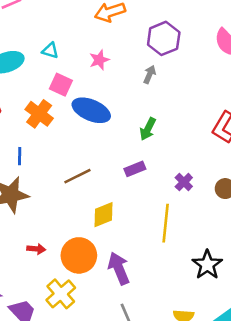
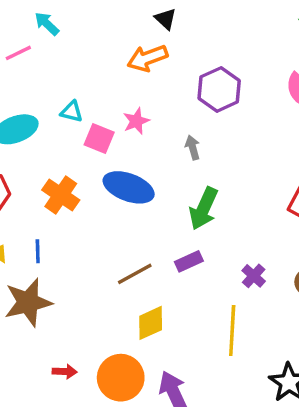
gray arrow: (150, 74) -> (193, 148), moved, turned -36
pink square: (61, 85) -> (99, 139), moved
green arrow: (148, 129) -> (204, 209), size x1.4
brown line: (77, 176) -> (135, 274), moved

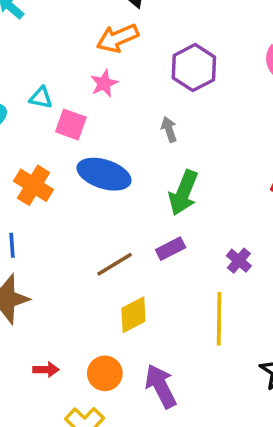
pink star: (136, 121) -> (104, 83), moved
orange circle: (121, 378) -> (105, 373), size x0.7

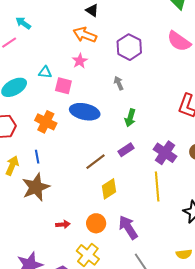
orange arrow: (118, 38) -> (85, 35), turned 50
green arrow: (183, 193) -> (130, 118), size x0.7
purple cross: (239, 261) -> (165, 153), size x1.6

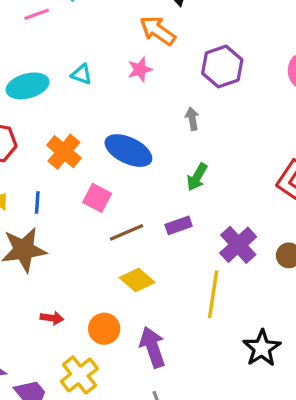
pink square: (63, 86) -> (97, 198), moved
yellow diamond: (109, 189) -> (137, 280), turned 60

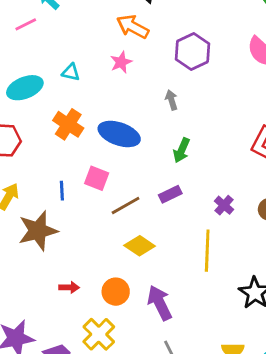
orange cross: (64, 152) -> (68, 124), moved
blue line: (37, 203) -> (62, 191), moved
purple cross: (238, 245) -> (224, 205), size x0.6

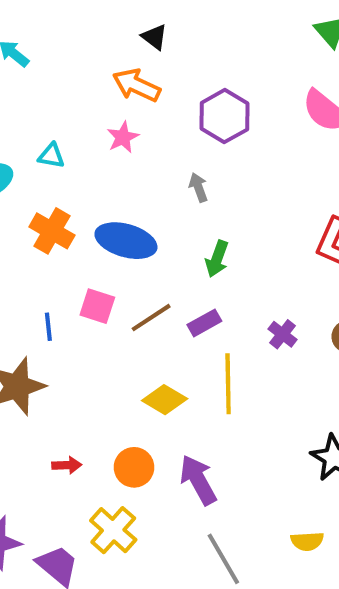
brown line: (126, 205) -> (151, 318), moved
yellow line: (207, 251) -> (228, 384), moved

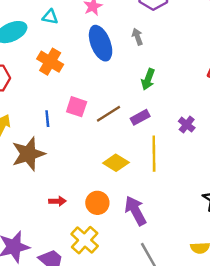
blue ellipse: (126, 241) -> (101, 43), moved, turned 52

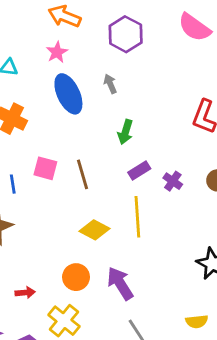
brown line: (108, 114) -> (82, 174), turned -70
purple rectangle: (140, 117) -> (139, 170), moved
red arrow: (57, 201) -> (25, 293), moved

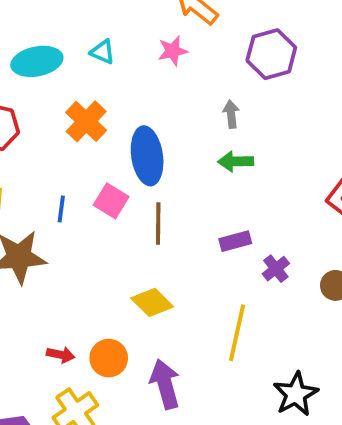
blue ellipse: (68, 94) -> (147, 156), moved
green arrow: (125, 132) -> (236, 161), moved, turned 55
yellow line: (137, 217) -> (237, 333), moved
red arrow: (25, 293) -> (61, 355), moved

